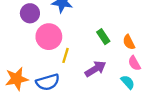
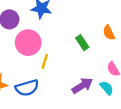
orange semicircle: (129, 42) -> (109, 33), moved
purple arrow: (95, 69) -> (82, 86), moved

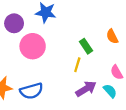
yellow line: (45, 61) -> (77, 65), moved

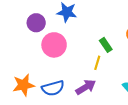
purple arrow: (86, 89) -> (86, 87), moved

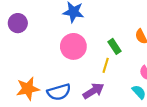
purple circle: (36, 23) -> (18, 23), moved
pink circle: (54, 45) -> (73, 46), moved

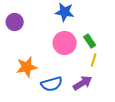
green rectangle: (115, 46) -> (90, 41), moved
orange star: (28, 89) -> (27, 67), moved

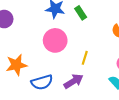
green rectangle: (90, 41) -> (81, 13), moved

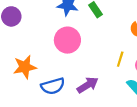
yellow line: (85, 58) -> (120, 59), moved

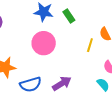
yellow line: (120, 59) -> (90, 45), moved

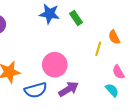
pink circle: (44, 43) -> (55, 65), moved

